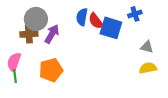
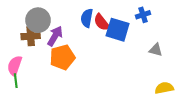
yellow semicircle: (148, 68) -> (164, 88), moved
orange pentagon: (51, 70) -> (62, 57), moved

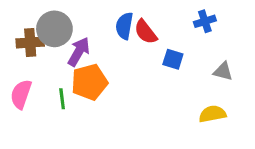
blue square: (118, 30) -> (173, 59), moved, size x0.6
brown cross: (31, 36) -> (30, 43), moved
green line: (16, 81) -> (62, 99), moved
yellow semicircle: (164, 88) -> (212, 114), moved

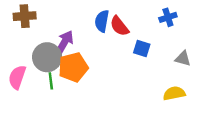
gray circle: (54, 29) -> (47, 57), moved
brown cross: (30, 43) -> (25, 16), moved

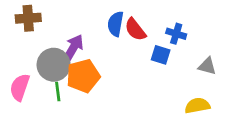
blue cross: (168, 17) -> (176, 34), moved, turned 35

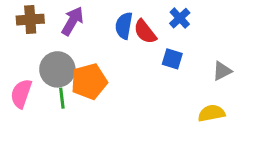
blue cross: (176, 34) -> (180, 18), moved, turned 30
purple arrow: (73, 48) -> (72, 21), moved
gray triangle: (207, 66) -> (222, 71), turned -42

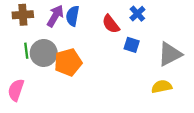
blue semicircle: (124, 26) -> (73, 16), moved
gray triangle: (222, 71) -> (170, 54), size x1.6
pink semicircle: (21, 94) -> (16, 90), moved
green line: (62, 98) -> (26, 51), moved

